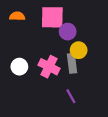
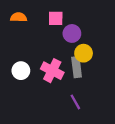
pink square: (52, 17) -> (56, 18), size x0.6

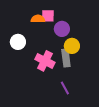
orange semicircle: (19, 17) -> (38, 19), moved
white circle: (21, 71) -> (18, 42), moved

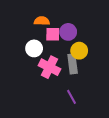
pink square: (48, 16) -> (53, 34), moved
white circle: (18, 42) -> (34, 48), moved

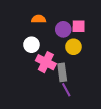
pink square: (53, 34) -> (79, 26), moved
gray rectangle: (73, 64) -> (62, 72), moved

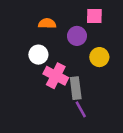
pink square: (79, 26) -> (94, 16), moved
yellow circle: (73, 47) -> (99, 57), moved

